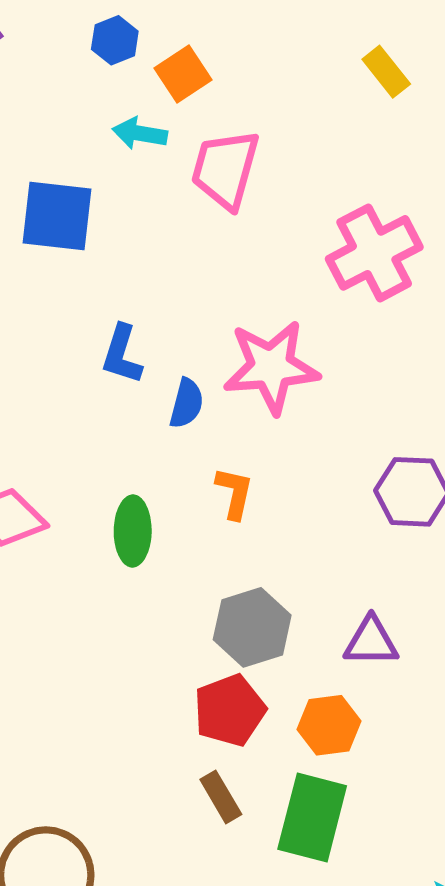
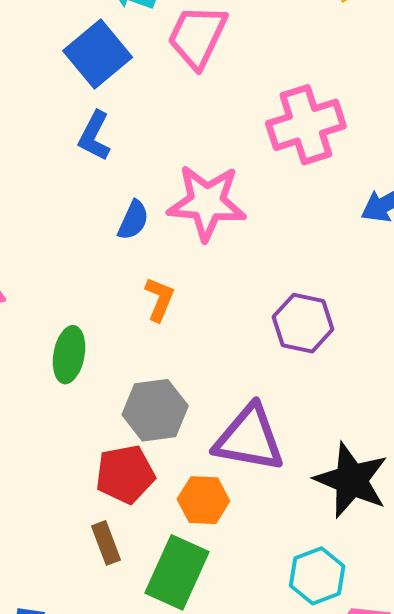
blue square: (57, 216) -> (98, 54), moved, turned 34
blue L-shape: (122, 354) -> (94, 136), moved
green ellipse: (133, 531) -> (69, 355), moved
purple triangle: (371, 642) -> (249, 438), size x1.6

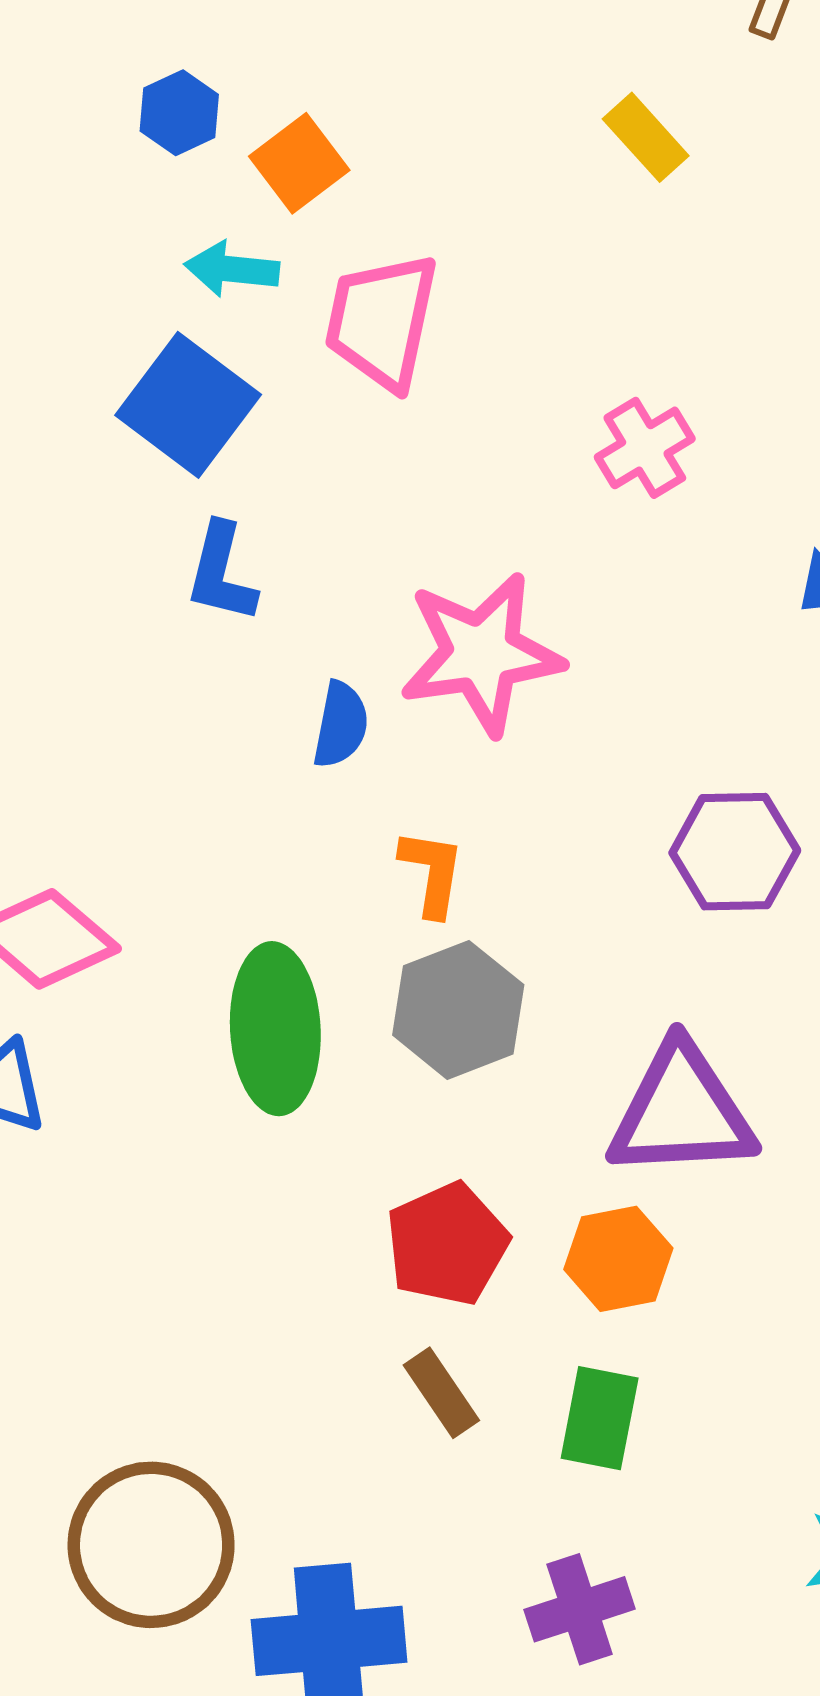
pink cross: (306, 125) -> (645, 448), size x0.6
green ellipse: (69, 355) -> (275, 1029), size x1.4
gray hexagon: (155, 410) -> (458, 1010), moved
green rectangle: (177, 572) -> (600, 1418), size x0.7

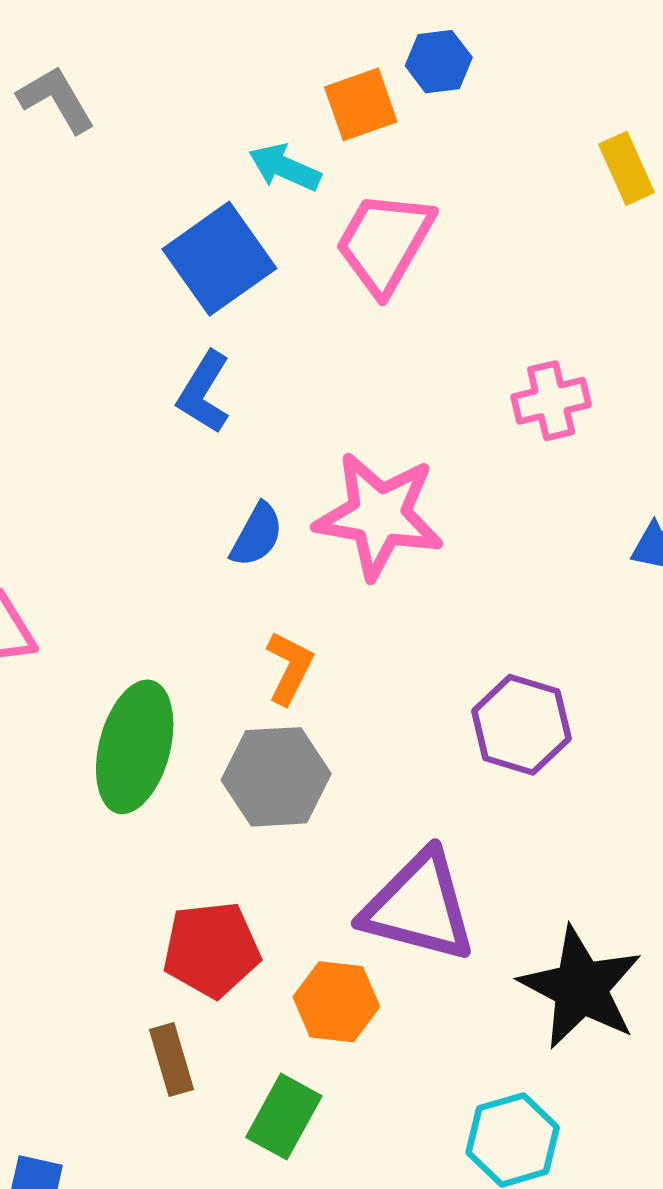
blue hexagon: (179, 113) -> (439, 62), moved

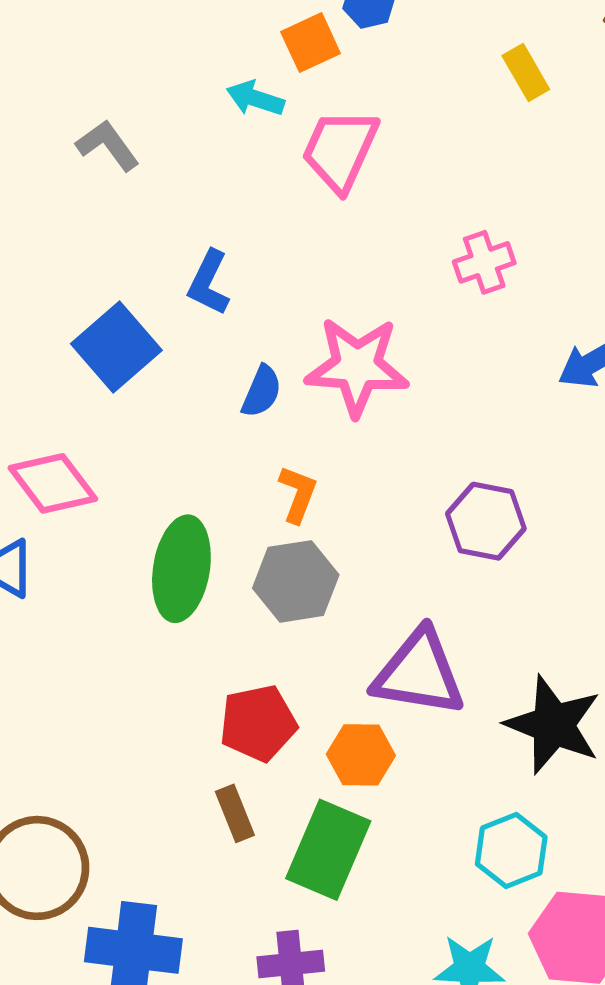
gray L-shape: (56, 99) -> (108, 145), moved
blue square: (219, 259) -> (116, 347), moved
green rectangle: (284, 1117) -> (328, 850), size x1.5

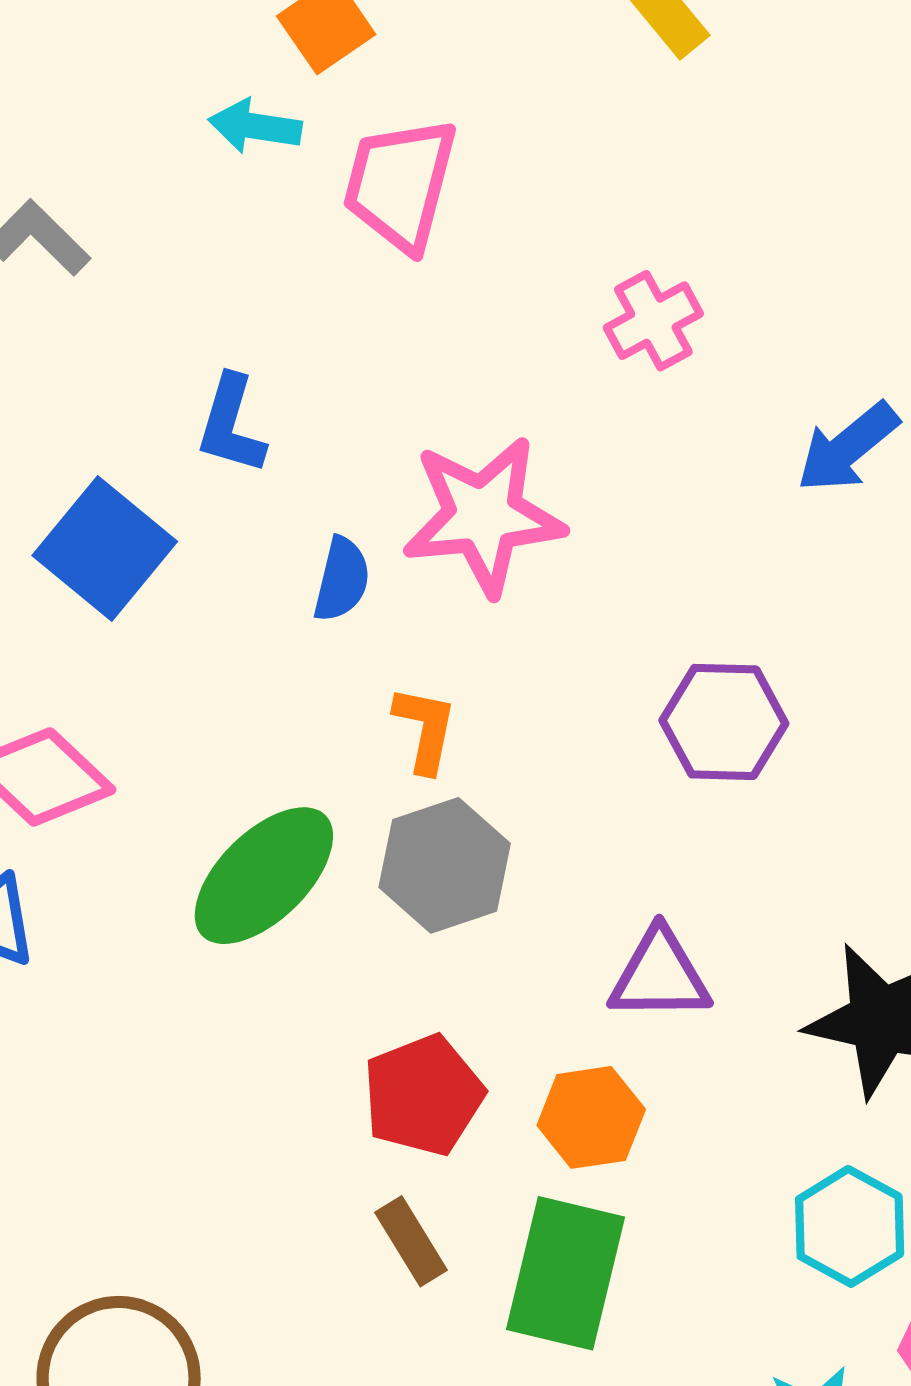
green ellipse: (181, 569) -> (264, 876), turned 46
purple triangle: (419, 673) -> (660, 975), size x0.7

